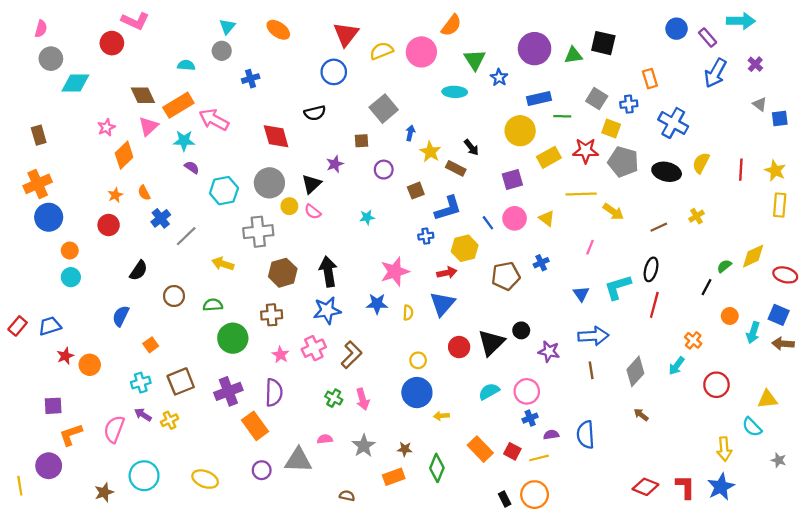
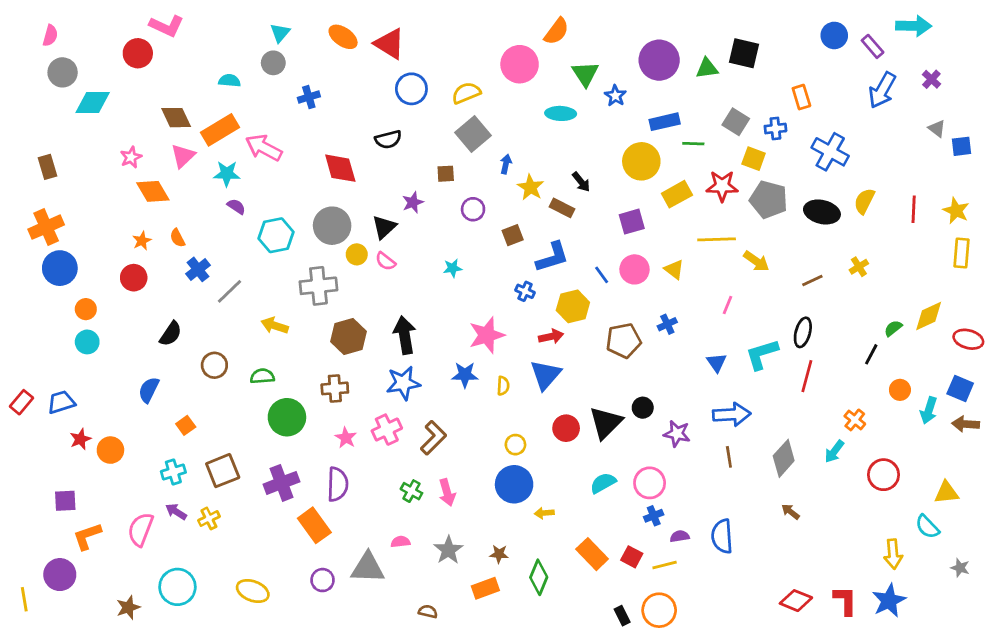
red triangle: (346, 34) -> (390, 44), moved, turned -36
yellow semicircle: (381, 51) -> (466, 93), moved
orange diamond: (124, 155) -> (153, 191), turned -76
blue cross: (426, 236) -> (525, 291), turned 32

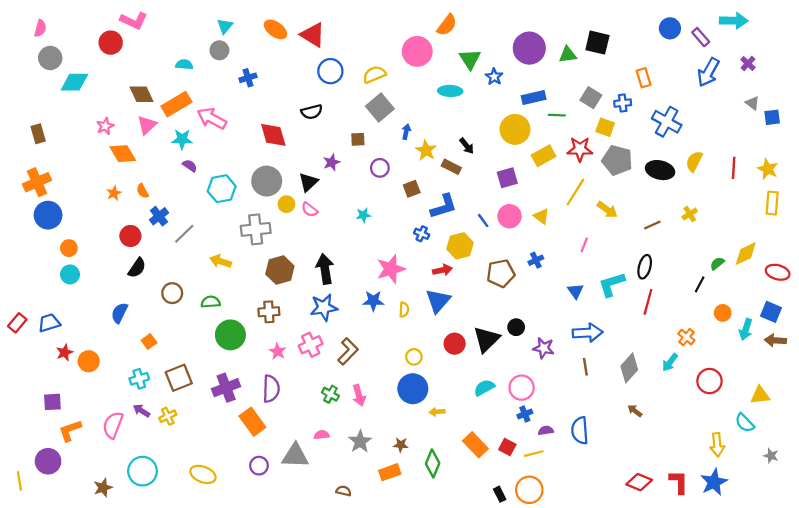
yellow line: (717, 239) -> (575, 192), turned -56
red circle: (134, 278) -> (130, 236), moved

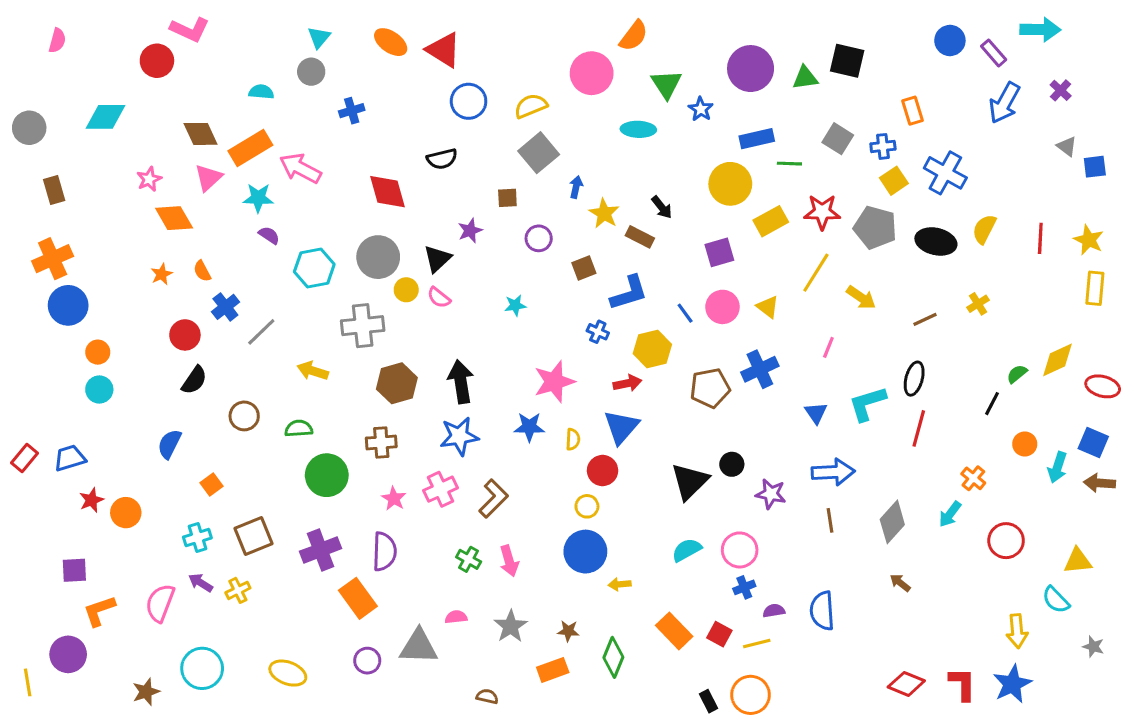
gray circle: (50, 58) -> (29, 128), moved
yellow square: (605, 127) -> (894, 181), moved, turned 36
blue cross: (536, 260) -> (760, 369), size x1.6
red circle: (455, 344) -> (603, 471), moved

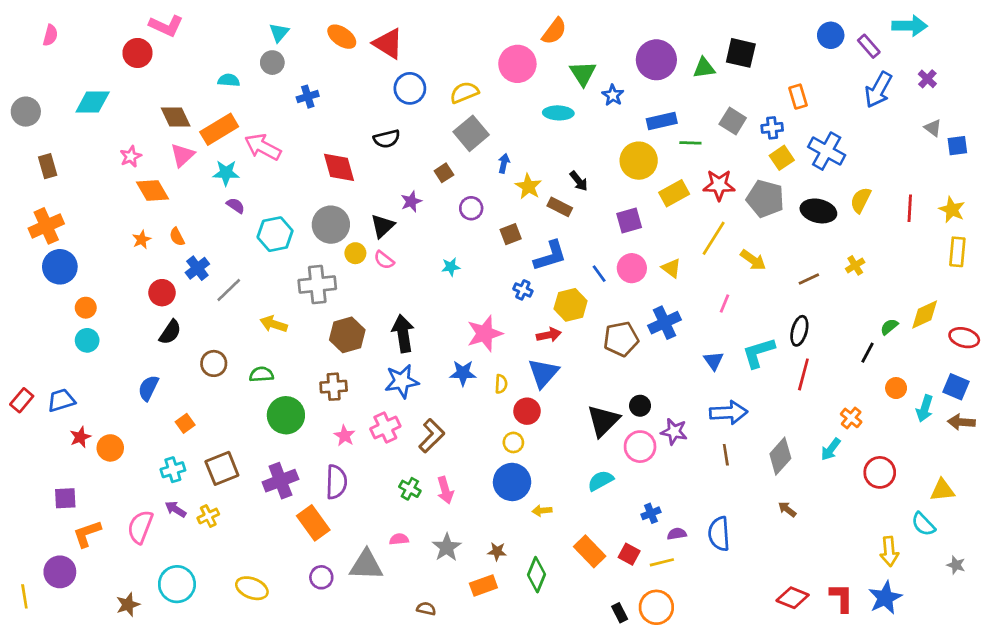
brown square: (507, 198) -> (444, 173), turned -30
pink circle: (740, 550) -> (640, 447), moved

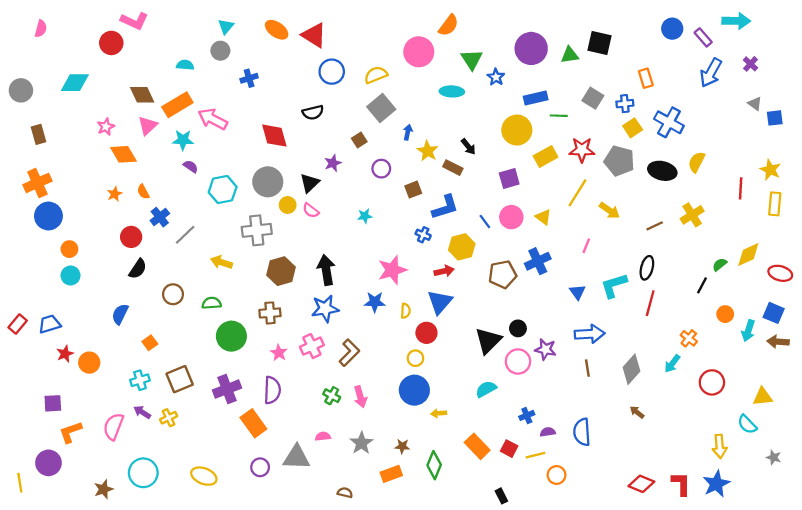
red line: (910, 208) -> (741, 188), moved
yellow cross: (855, 265) -> (692, 215), size x1.5
orange circle: (656, 607) -> (557, 475), moved, size x0.7

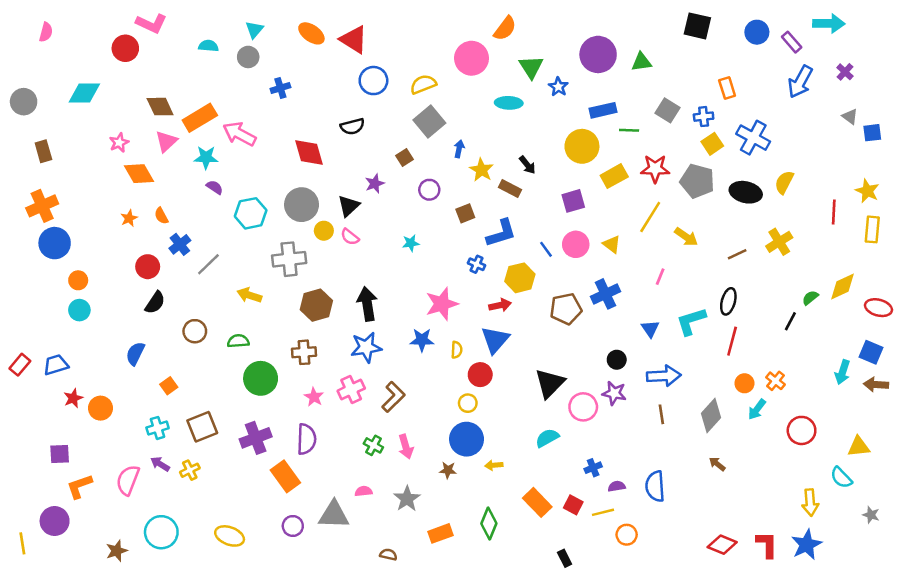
black square: (600, 43) -> (697, 26), moved
cyan semicircle: (185, 65) -> (208, 46), moved
orange circle: (725, 314) -> (744, 383), moved
black circle: (518, 328) -> (617, 360), moved
brown star: (402, 446) -> (448, 470), moved

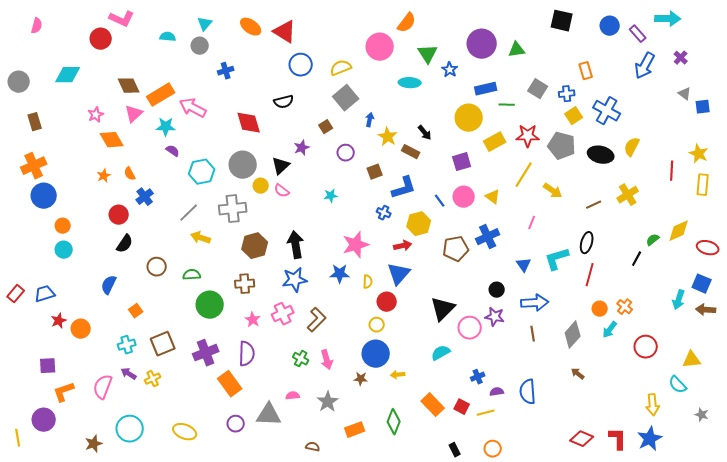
gray line: (208, 264) -> (189, 213), moved
orange circle: (627, 535) -> (493, 449), moved

